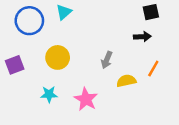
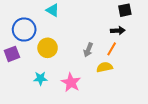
cyan triangle: (64, 12) -> (53, 10), turned -48
blue circle: (29, 21) -> (24, 30), moved
orange line: (153, 69) -> (112, 49), moved

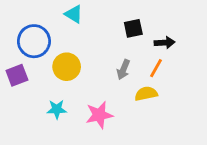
black square: (125, 10) -> (133, 28), moved
pink star: (71, 82) -> (99, 115), turned 30

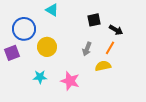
black arrow: (165, 43) -> (116, 30), turned 32
pink star: (99, 115) -> (70, 81), turned 30

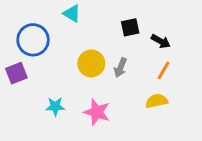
yellow circle: (47, 47) -> (91, 63), moved
orange line: (110, 48) -> (163, 70), moved
yellow semicircle: (103, 66) -> (157, 101), moved

